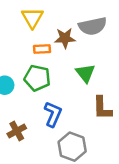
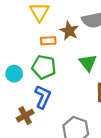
brown star: (65, 38) -> (69, 31), turned 30
blue L-shape: (53, 114) -> (43, 97), moved

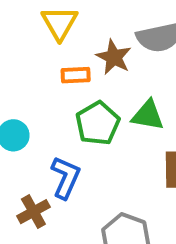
green triangle: (88, 63) -> (148, 115), turned -42
green pentagon: (44, 67) -> (98, 123), moved, turned 30

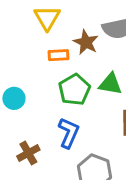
blue L-shape: (66, 177) -> (69, 133), moved

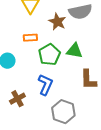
orange rectangle: (59, 55) -> (30, 38), moved

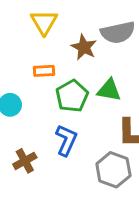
gray hexagon: (63, 112) -> (113, 170), moved

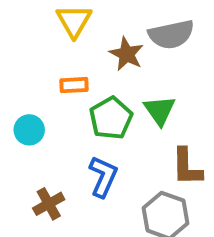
green triangle: (109, 90) -> (160, 110), turned 45

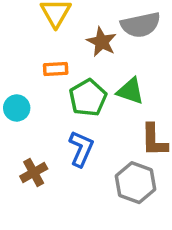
green triangle: (160, 110) -> (130, 91), turned -36

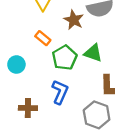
orange rectangle: (56, 69) -> (43, 38), turned 42
brown cross: (34, 172) -> (28, 108), turned 30

